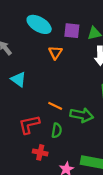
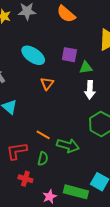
purple square: (72, 31) -> (69, 55), moved

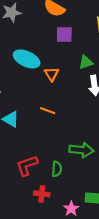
purple square: (69, 55) -> (64, 34), moved
orange triangle: (47, 84) -> (52, 74), moved
orange line: (43, 135) -> (48, 111), moved

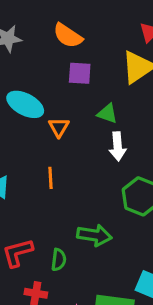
green triangle: (86, 62) -> (107, 114), turned 35
orange line: (48, 111) -> (51, 178), turned 63

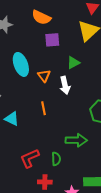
cyan ellipse: (25, 104) -> (21, 64), turned 50
green triangle: (107, 114) -> (73, 63), turned -40
white arrow: (118, 146) -> (65, 85), moved

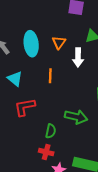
cyan ellipse: (21, 64) -> (31, 44), moved
red L-shape: (30, 158) -> (25, 107), moved
red cross: (45, 182) -> (46, 152), moved

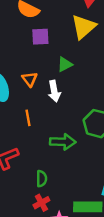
green arrow: (76, 117) -> (63, 142), moved
red cross: (46, 152) -> (41, 203), turned -32

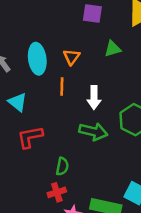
white arrow: (54, 91) -> (94, 98), moved
orange line: (28, 118) -> (62, 86), moved

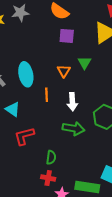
green triangle: (113, 49) -> (84, 63), turned -40
orange triangle: (71, 57) -> (64, 71), moved
red cross: (57, 192) -> (48, 178), turned 32

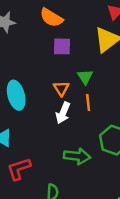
orange line: (47, 95) -> (88, 102), moved
white arrow: (72, 102) -> (63, 113), moved, turned 30

